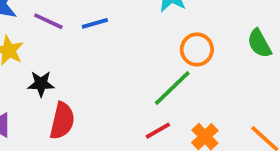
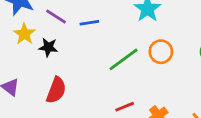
black star: (41, 84) -> (48, 47), moved
green line: (172, 88) -> (124, 59), moved

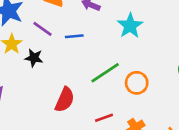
orange circle: (161, 52) -> (137, 83), moved
red semicircle: (56, 90) -> (65, 100), moved

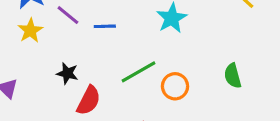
black star: (34, 58) -> (67, 73), moved

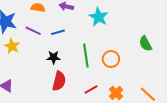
green line: (138, 72) -> (86, 56), turned -55
black star: (67, 73) -> (54, 57), moved

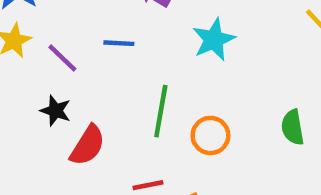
purple line: (33, 31) -> (62, 58), moved
black star: (54, 57) -> (56, 111), moved

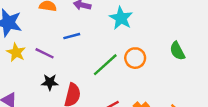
green line: (161, 111) -> (105, 65), turned 56
orange circle: (210, 135) -> (135, 58), moved

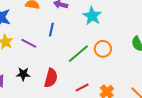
blue line: (72, 36) -> (51, 30), turned -64
black star: (50, 82) -> (23, 74), moved

